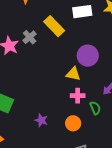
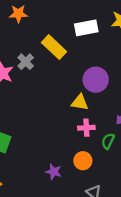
green semicircle: (95, 108) -> (108, 141), turned -128
purple star: (41, 120) -> (54, 172), moved

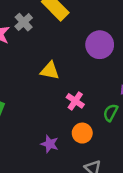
yellow triangle: (80, 102) -> (50, 71), moved
pink cross: (86, 128) -> (75, 101), moved, turned 35

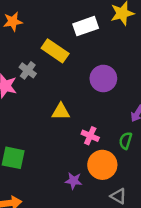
orange circle: (82, 133) -> (102, 165), size x1.5

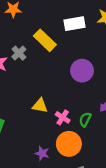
yellow triangle: (61, 112) -> (40, 106), moved
green semicircle: (126, 141) -> (85, 119), moved

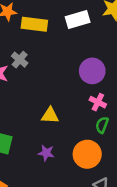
yellow rectangle: (45, 40) -> (34, 24), moved, turned -30
pink cross: (63, 117) -> (98, 102), moved
purple star: (42, 153) -> (46, 153), moved

